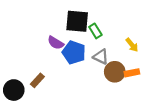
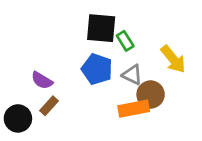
purple semicircle: (56, 43) -> (42, 80), moved
yellow arrow: (132, 45) -> (173, 59), size x1.5
orange rectangle: (132, 73) -> (134, 109), moved, size x1.5

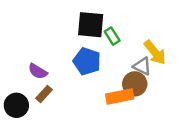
gray triangle: (132, 75) -> (142, 66), moved

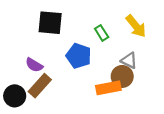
black square: (91, 25) -> (50, 23), moved
yellow arrow: (155, 52) -> (136, 26), moved
brown rectangle: (44, 94) -> (40, 86), size x1.5

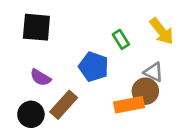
black square: (50, 23) -> (36, 27), moved
brown rectangle: (40, 86) -> (64, 105), moved
black circle: (15, 96) -> (31, 114), moved

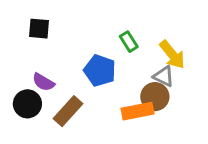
black square: (36, 27) -> (39, 29), size x0.7
yellow arrow: (162, 31) -> (172, 55), moved
black circle: (31, 114) -> (27, 104), moved

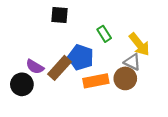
black square: (39, 29) -> (59, 15), moved
brown rectangle: (68, 111) -> (59, 68), moved
orange rectangle: (138, 111) -> (96, 81), moved

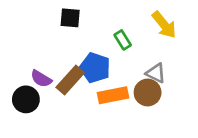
yellow arrow: (139, 44) -> (164, 25), moved

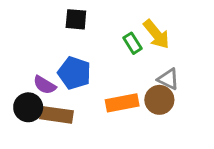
yellow arrow: (164, 25) -> (156, 34), moved
blue pentagon: (95, 68) -> (74, 73), moved
brown rectangle: (70, 80) -> (56, 115), moved, turned 56

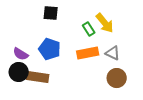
purple semicircle: (45, 85) -> (21, 54), moved
brown circle: (159, 100) -> (117, 78), moved
orange rectangle: (122, 103) -> (88, 53), moved

